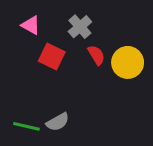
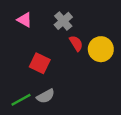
red square: (52, 56) -> (40, 63), moved
green line: (26, 126) -> (21, 100), turned -42

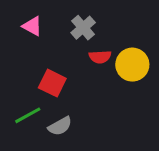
red semicircle: (76, 43) -> (100, 57), turned 119
green line: (21, 100) -> (28, 115), moved

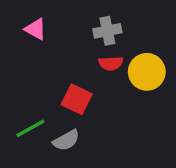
gray cross: (83, 28) -> (107, 31), moved, turned 30
red square: (52, 83) -> (77, 99), moved

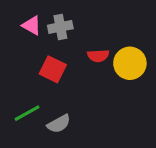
gray cross: (107, 31) -> (60, 27), moved
red square: (77, 99) -> (53, 69), moved

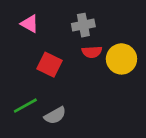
gray cross: (60, 27) -> (83, 25), moved

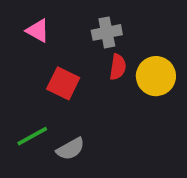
red semicircle: (92, 52) -> (118, 67), turned -78

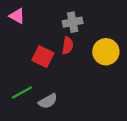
pink triangle: (38, 31) -> (17, 16), moved
red semicircle: (118, 67) -> (68, 46), moved

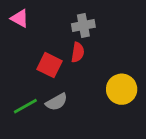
yellow circle: (106, 52) -> (122, 89), moved
gray semicircle: (48, 101) -> (56, 102), moved

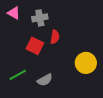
gray cross: (83, 25) -> (40, 18), moved
gray semicircle: (56, 102) -> (45, 80), moved

